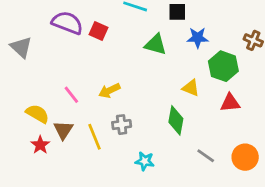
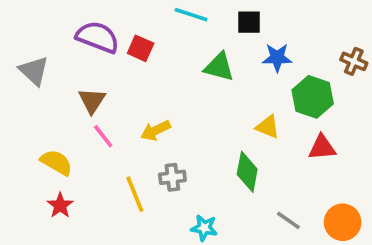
brown triangle: (63, 130) -> (92, 101), moved

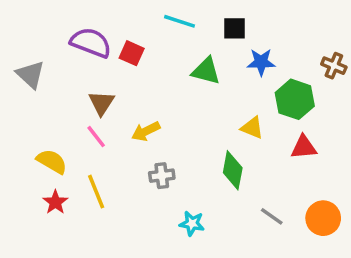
brown triangle: (92, 101) -> (101, 103), moved
yellow line: (135, 194) -> (96, 192), moved

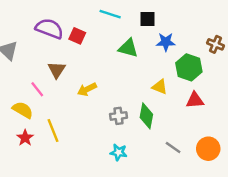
pink line: (96, 137) -> (37, 89), moved
gray cross: (162, 176) -> (118, 116), moved

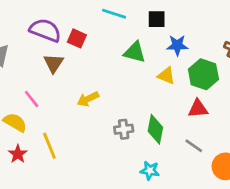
brown triangle: (57, 70) -> (54, 63), moved
yellow triangle: (160, 87) -> (166, 76), moved
red triangle: (195, 100) -> (198, 109), moved
gray line: (173, 147) -> (194, 146), moved
cyan star: (118, 152) -> (150, 171), moved

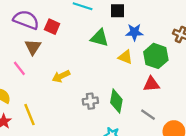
pink line: (32, 99) -> (19, 68), moved

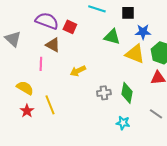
brown triangle: (33, 47) -> (53, 45), turned -35
yellow triangle: (125, 57) -> (135, 54), size x1.5
pink line: (19, 68) -> (41, 64), turned 40
gray line: (148, 115) -> (156, 114), moved

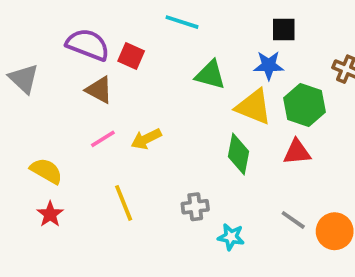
black square: (128, 13) -> (284, 30), moved
pink line: (41, 64) -> (103, 139), moved, turned 56
gray cross: (104, 93) -> (195, 207), moved
green diamond: (127, 93) -> (239, 154), moved
yellow line: (50, 105) -> (124, 203), moved

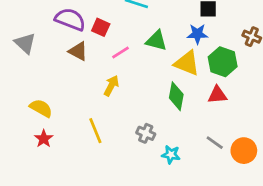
pink line: (103, 139) -> (121, 53), moved
yellow arrow: (146, 139) -> (111, 86), turned 144
gray cross: (195, 207) -> (146, 133), turned 30

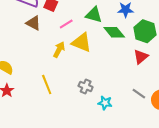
yellow triangle: (187, 63) -> (81, 42), moved
red triangle: (217, 95) -> (141, 57), turned -35
green diamond: (176, 96) -> (114, 32), moved, turned -50

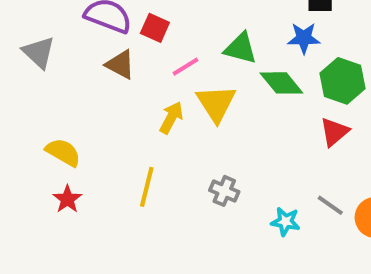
yellow triangle: (81, 42) -> (216, 103), turned 35
yellow line: (47, 84) -> (147, 187), turned 36
cyan star: (105, 103) -> (285, 222), moved

